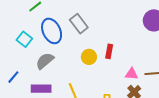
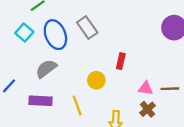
cyan square: (24, 39) -> (24, 32), moved
yellow circle: (89, 57) -> (96, 80), moved

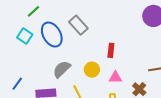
gray semicircle: (46, 69) -> (62, 69), moved
pink triangle: (146, 88) -> (115, 77), moved

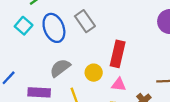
red rectangle: (111, 50) -> (118, 54), size x1.6

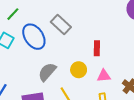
red rectangle: (118, 54) -> (97, 48), size x0.6

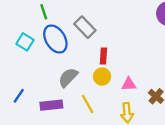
green line: (13, 14) -> (44, 12), moved, turned -64
red rectangle: (97, 48) -> (103, 56), moved

